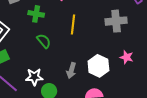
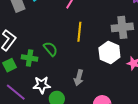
green cross: (36, 14) -> (30, 58), moved
white hexagon: (98, 66) -> (109, 52), moved

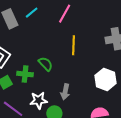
white hexagon: (109, 52) -> (106, 79), moved
gray arrow: (79, 78) -> (65, 92), moved

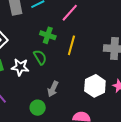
green cross: (25, 74) -> (48, 35), moved
white star: (39, 100) -> (20, 67), moved

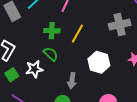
yellow line: (71, 45) -> (77, 34), turned 30
white hexagon: (95, 86) -> (99, 62), moved

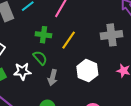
gray arrow: (72, 81) -> (53, 78), moved

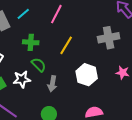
green cross: (43, 35) -> (31, 42), moved

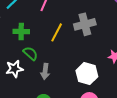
gray cross: (109, 38) -> (85, 24), moved
white hexagon: (87, 75) -> (87, 74), moved

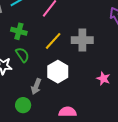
gray arrow: (45, 71) -> (36, 86), moved
white hexagon: (87, 74) -> (58, 72), moved

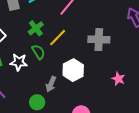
green cross: (19, 31) -> (36, 28), turned 35
yellow line: (53, 41) -> (58, 38), moved

